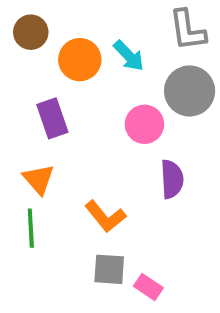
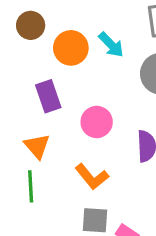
pink circle: (144, 124) -> (97, 122), moved

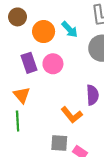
pink circle: (97, 122) -> (53, 64), moved
orange L-shape: (92, 177) -> (72, 115), moved

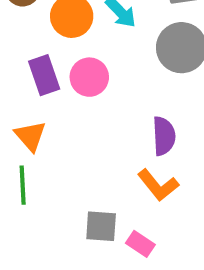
orange L-shape: (72, 115) -> (158, 185), moved

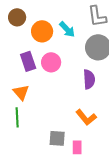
purple semicircle: (164, 136) -> (89, 79), moved
pink rectangle: (140, 244) -> (77, 147), turned 56

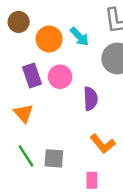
purple semicircle: (89, 79) -> (90, 99), moved
green line: (17, 117) -> (26, 156), moved, turned -30
gray square: (57, 138) -> (54, 158), moved

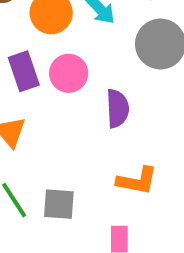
orange L-shape: (103, 144) -> (137, 181), turned -40

